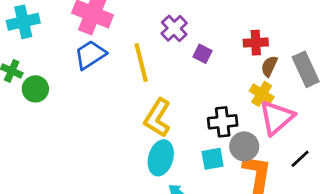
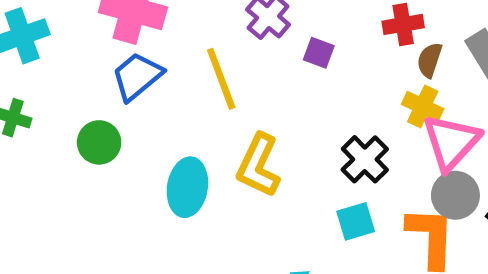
green circle: (35, 89) -> (99, 142), moved
black cross: (223, 122) -> (365, 159), turned -32
gray circle: (244, 146) -> (455, 195), moved
cyan ellipse: (161, 158) -> (187, 187), moved

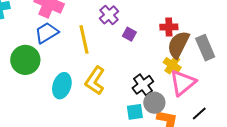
brown semicircle: (430, 60) -> (178, 45), size x1.8
green circle: (99, 142) -> (25, 60), size x1.5
gray circle: (455, 195) -> (154, 103), moved

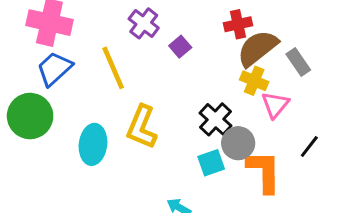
purple square: (129, 34) -> (180, 47), turned 32
brown semicircle: (178, 45) -> (257, 48), turned 36
gray rectangle: (205, 48) -> (298, 62), moved, size x0.7
pink triangle: (183, 83) -> (275, 105), size x0.7

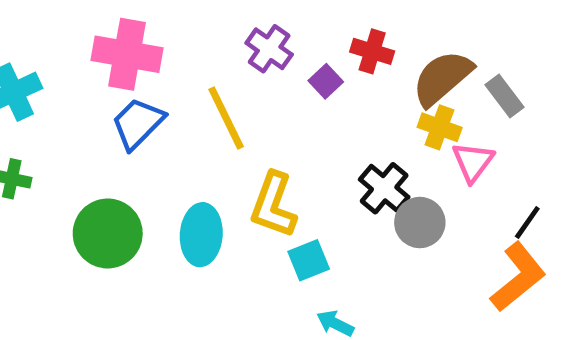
red cross: (238, 24) -> (372, 51), moved, turned 32
green circle: (30, 116) -> (108, 233), moved
cyan square: (211, 163) -> (309, 260), moved
orange L-shape: (264, 171) -> (518, 277), moved, turned 54

